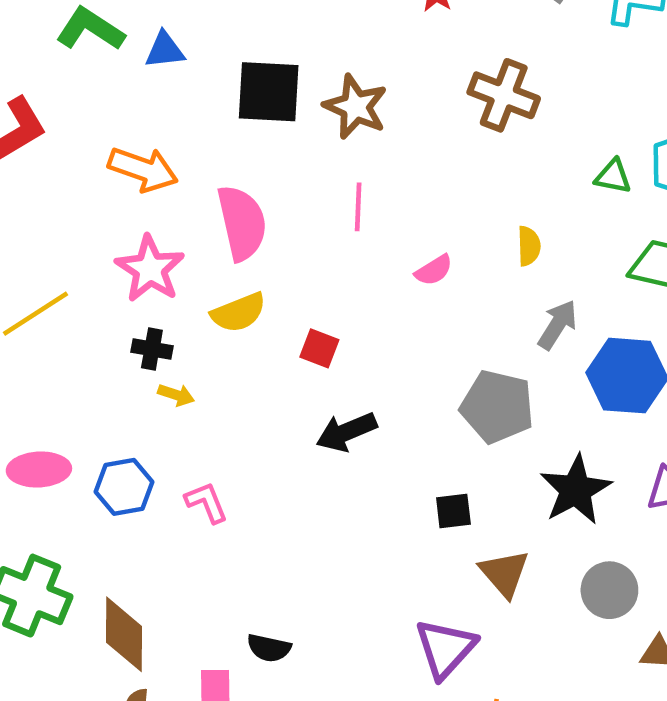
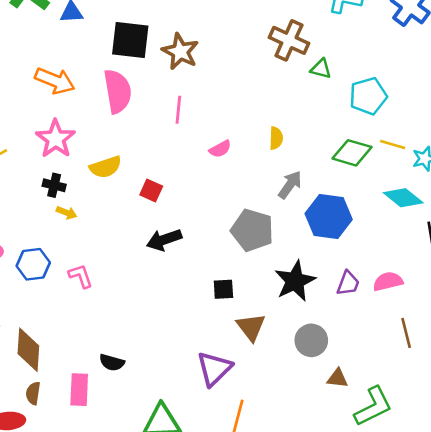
brown cross: (504, 95) -> (289, 40), moved
green triangle: (613, 176) -> (321, 69), moved
pink semicircle: (242, 223) -> (118, 91), moved

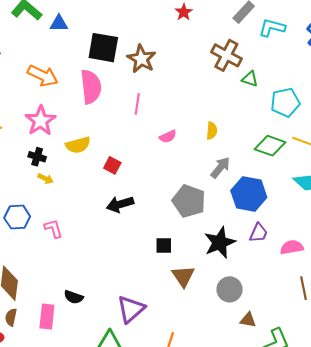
purple trapezoid: (348, 283) -> (259, 233), moved
purple triangle: (214, 369) -> (131, 309), moved

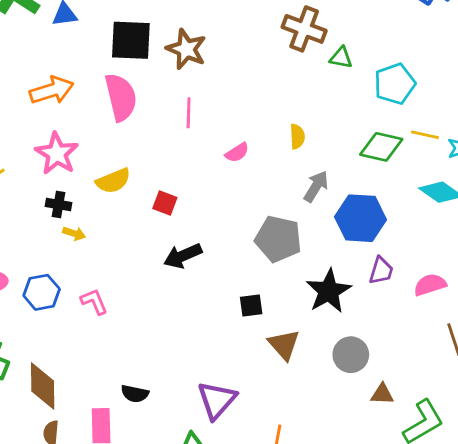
orange arrow: (43, 76) -> (52, 90), turned -36

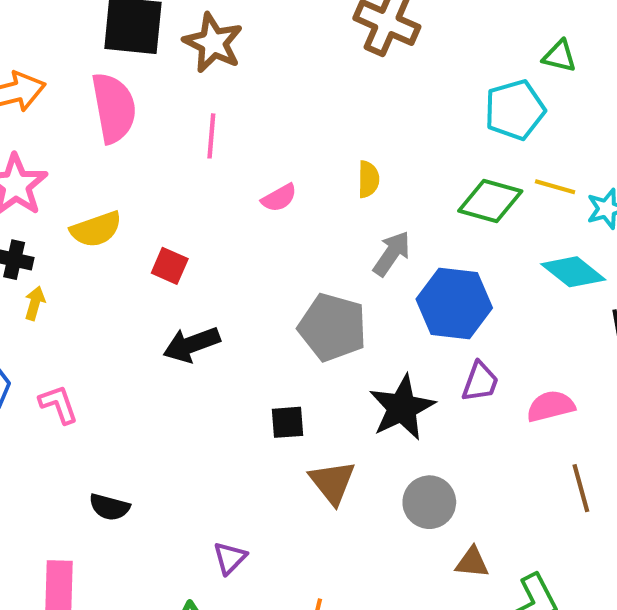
green triangle: (341, 58) -> (559, 56), moved
yellow arrow: (74, 233) -> (35, 303), turned -95
black semicircle: (135, 394) -> (109, 507), moved
purple triangle: (217, 400) -> (230, 558), size x0.6

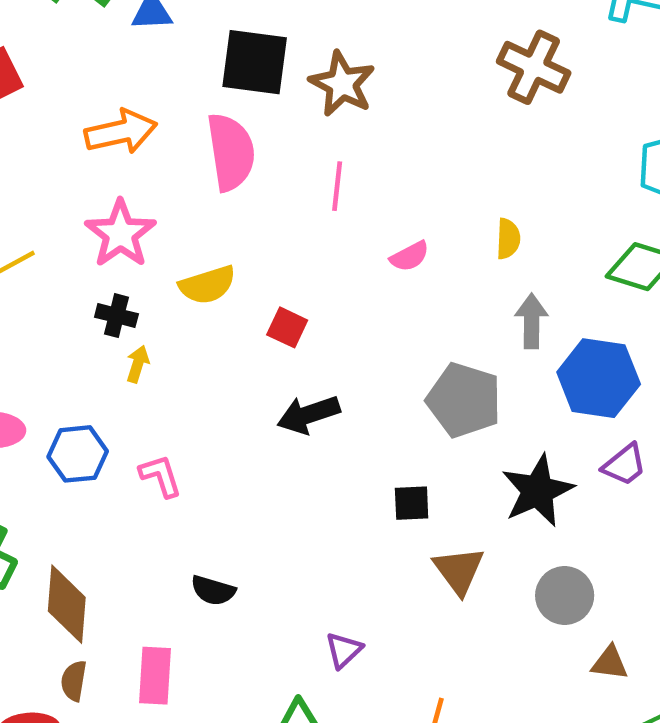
gray arrow: (392, 254) -> (532, 321), turned -36
purple trapezoid: (480, 382) -> (624, 465), turned 30

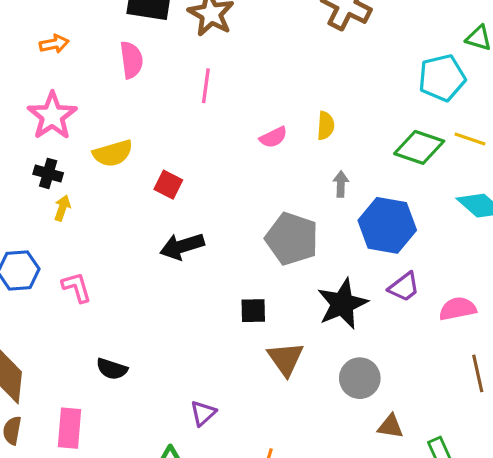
orange arrow: (121, 132) -> (54, 44), size x0.6
pink semicircle: (231, 152) -> (131, 60), size x0.7
pink semicircle: (410, 256) -> (273, 137), moved
gray arrow: (532, 321) -> (341, 184), size x0.7

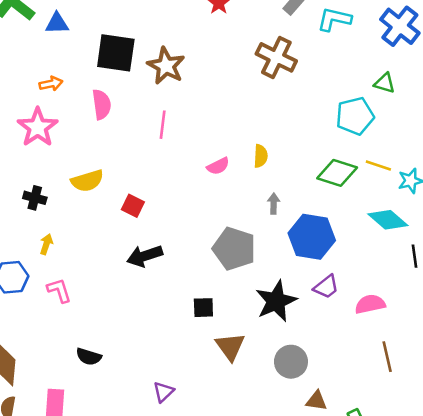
orange arrow: (54, 44) -> (51, 84), moved
pink star: (52, 116) -> (38, 127), moved
yellow arrow: (62, 208) -> (46, 244), moved

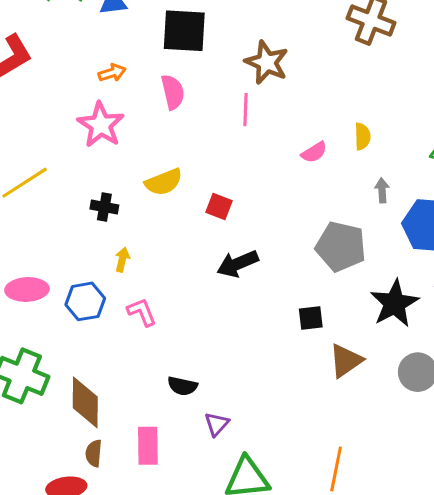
brown star: (166, 66) -> (267, 62), moved
brown triangle: (230, 347) -> (346, 361), turned 36
purple triangle: (164, 392) -> (217, 424), moved

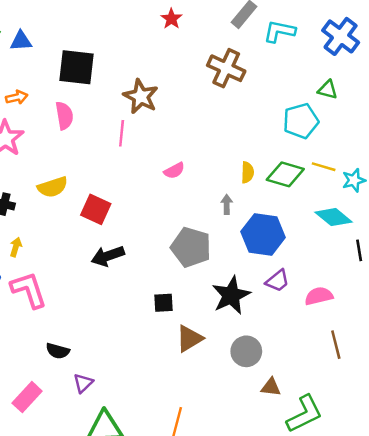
yellow semicircle: (362, 136) -> (247, 172), moved
red square: (219, 207) -> (96, 209), size x1.4
pink L-shape: (142, 312) -> (29, 290), size x1.6
pink rectangle: (148, 446) -> (27, 397), turned 40

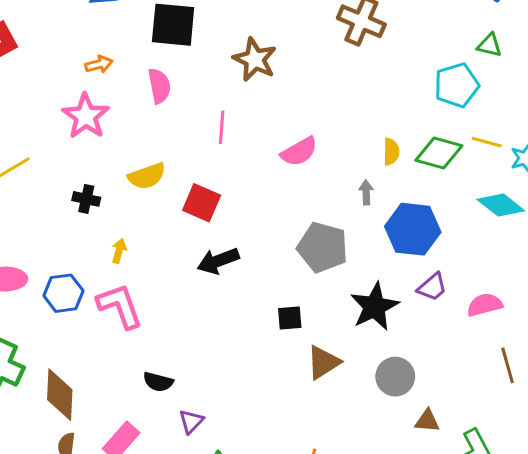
pink line: (122, 133) -> (222, 127), moved
pink semicircle: (174, 171) -> (299, 152), size x1.4
yellow arrow: (16, 247) -> (119, 251), moved

